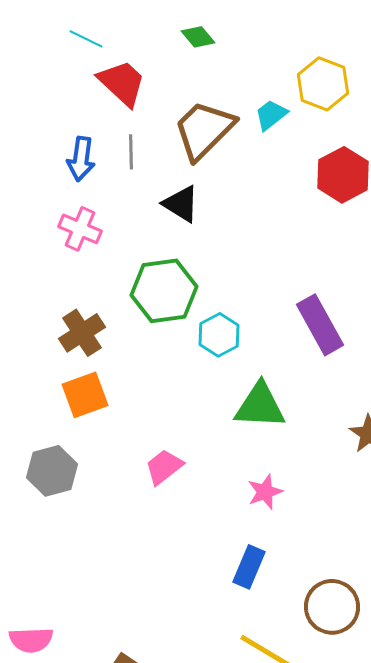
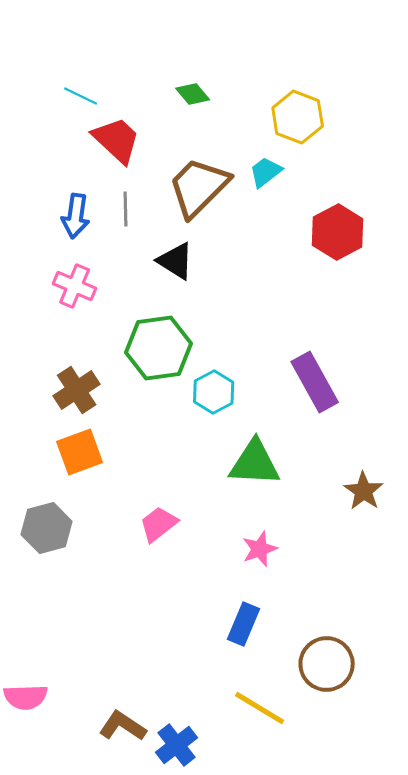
yellow hexagon: (323, 84) -> (298, 117), moved

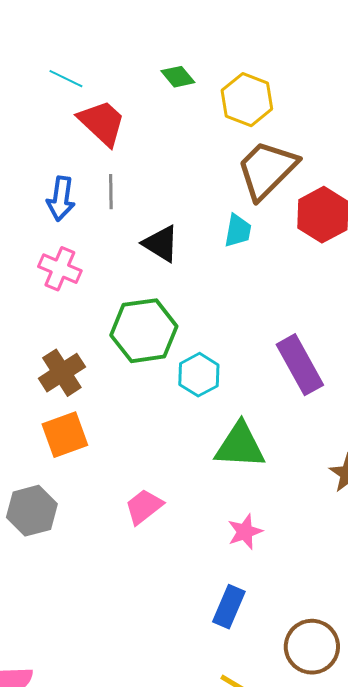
yellow hexagon: (298, 117) -> (247, 100), moved
cyan trapezoid: (266, 172) -> (238, 231), moved, turned 138
brown trapezoid: (199, 187) -> (267, 170), moved

